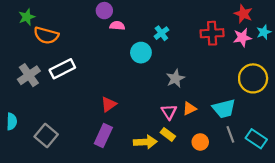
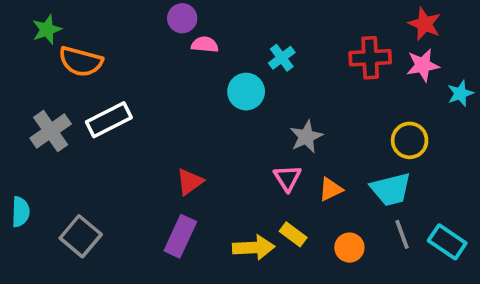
cyan star: (264, 32) -> (460, 93), moved
yellow circle: (253, 78) -> (410, 140), moved, size x0.7
pink triangle: (169, 112) -> (287, 178), moved

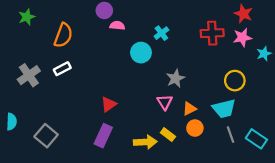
orange semicircle: (81, 61) -> (63, 35), moved, turned -85
white rectangle: (109, 120) -> (62, 69), size x0.7
orange circle: (349, 248) -> (195, 128), moved

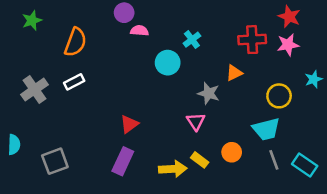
cyan star: (264, 54) -> (314, 79), moved
gray star: (175, 78) -> (209, 93), turned -30
orange triangle: (190, 109) -> (234, 73), moved
gray square: (46, 136) -> (55, 161), turned 30

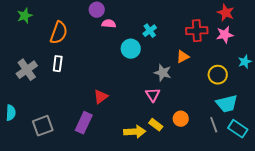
white rectangle: (74, 82) -> (58, 64), turned -56
cyan trapezoid: (266, 129) -> (227, 104), moved
purple rectangle: (123, 161) -> (84, 123), moved

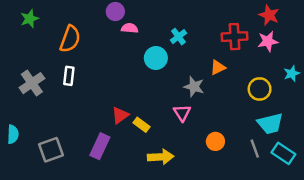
yellow rectangle: (156, 125) -> (142, 125), moved

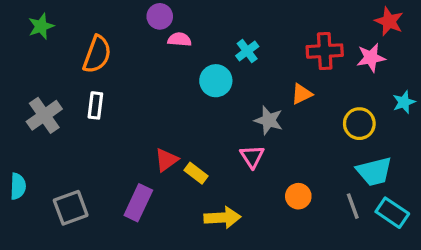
red star: (269, 15) -> (389, 21), moved

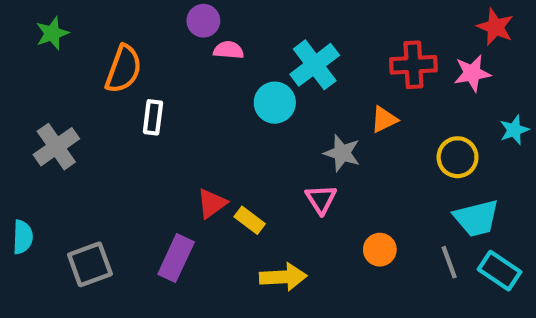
cyan cross: (247, 51) -> (315, 65), size x1.6
white rectangle: (95, 105) -> (153, 117), moved

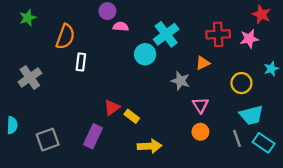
pink triangle: (321, 199) -> (200, 105), moved

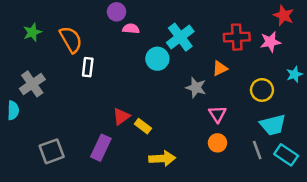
green star: (28, 18) -> (32, 32), moved
orange semicircle: (65, 37) -> (71, 39), turned -50
cyan semicircle: (12, 125) -> (13, 110), moved

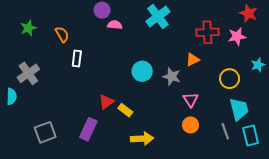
cyan cross: (180, 37) -> (158, 16), moved
orange semicircle: (71, 39) -> (62, 34), size x0.7
cyan circle: (157, 59) -> (142, 71), moved
cyan trapezoid: (273, 125) -> (239, 109), turned -90
cyan rectangle: (286, 155) -> (251, 135), turned 42

